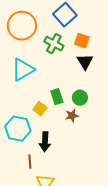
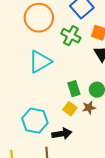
yellow square: (40, 109) -> (70, 109), moved
black arrow: (45, 142) -> (62, 134), turned -102

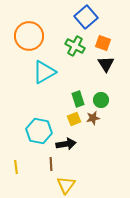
orange circle: (39, 18) -> (29, 36), moved
yellow square: (70, 109) -> (74, 119), turned 32

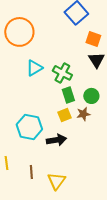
green cross: (75, 46) -> (62, 73), moved
cyan triangle: (44, 72) -> (34, 68), size x0.7
brown line: (51, 164) -> (31, 172), moved

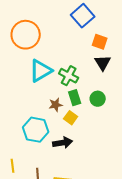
cyan triangle: (34, 68) -> (41, 71), size x1.4
brown star: (83, 114) -> (56, 105), moved
yellow square: (64, 115) -> (71, 118), turned -32

